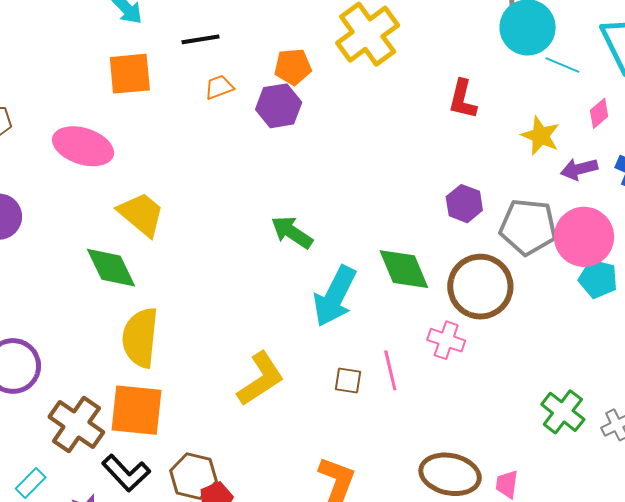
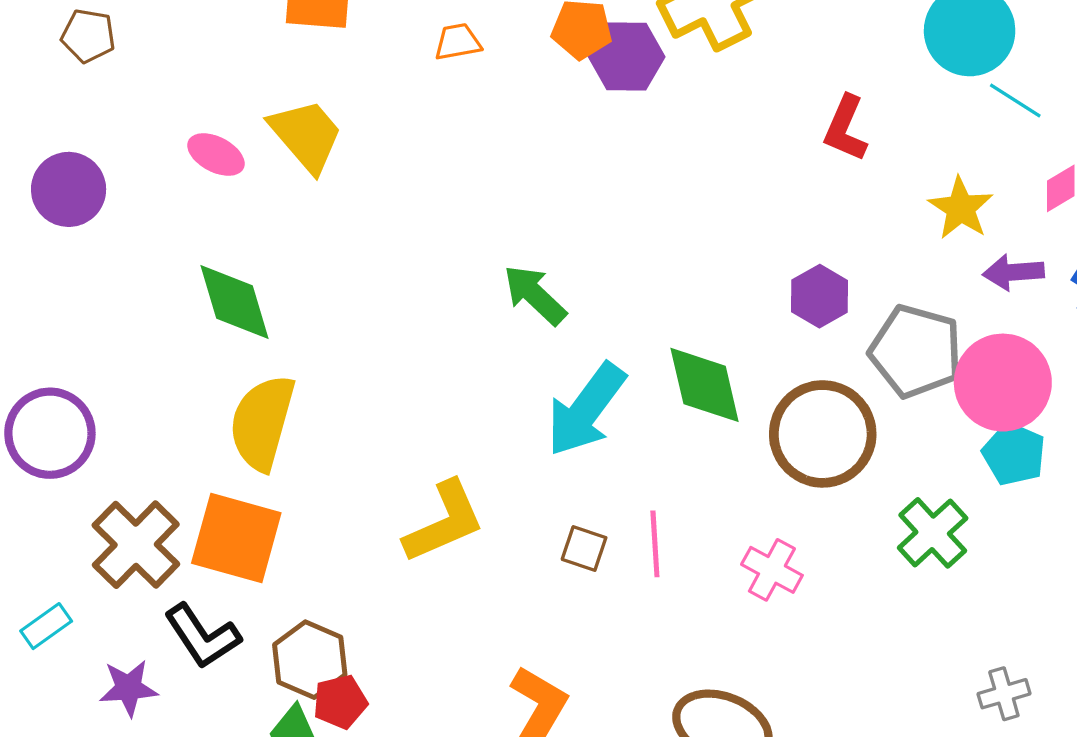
purple hexagon: (279, 106) -> (627, 57), moved
pink ellipse: (83, 146) -> (216, 154), moved, size x0.6
yellow trapezoid: (141, 214) -> (306, 135), moved
pink cross: (446, 340) -> (772, 570), moved
green cross: (563, 412) -> (933, 533), moved

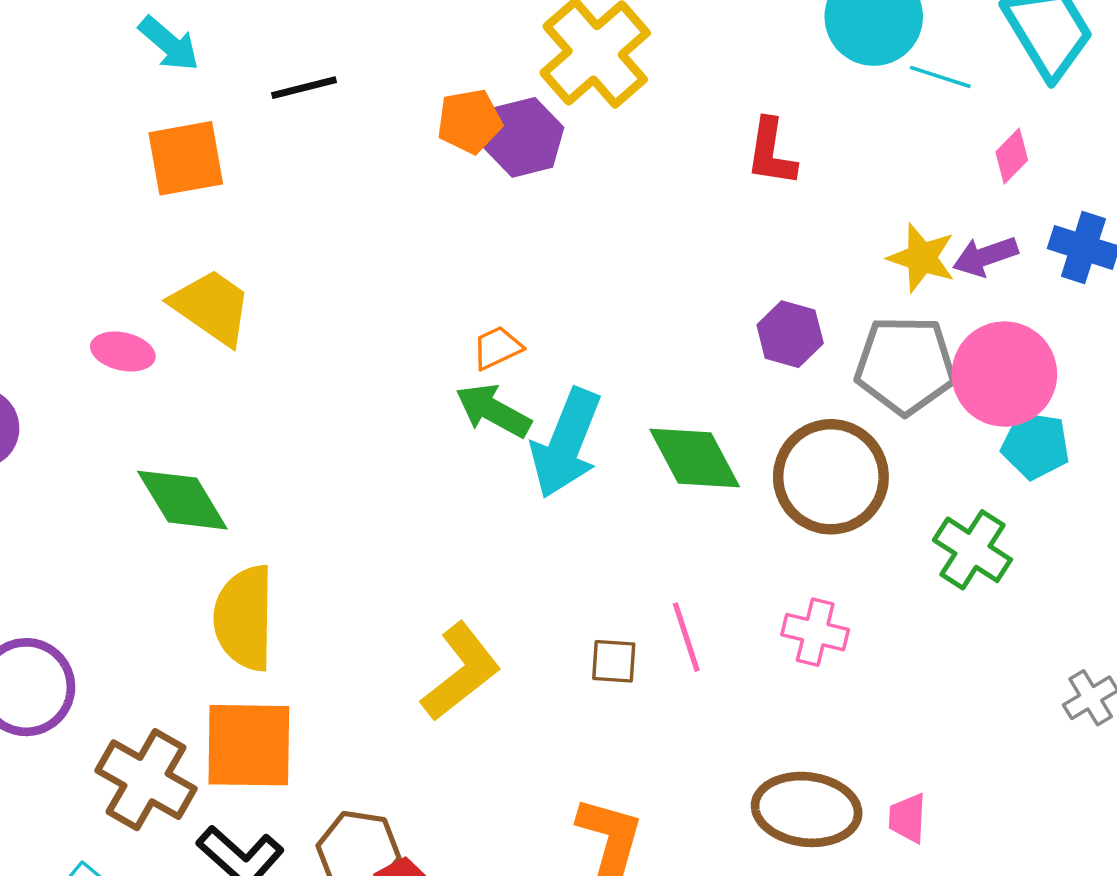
orange trapezoid: (458, 42) -> (497, 348), moved
yellow star: (961, 208) -> (922, 258), moved
cyan arrow: (586, 410) -> (566, 443), moved

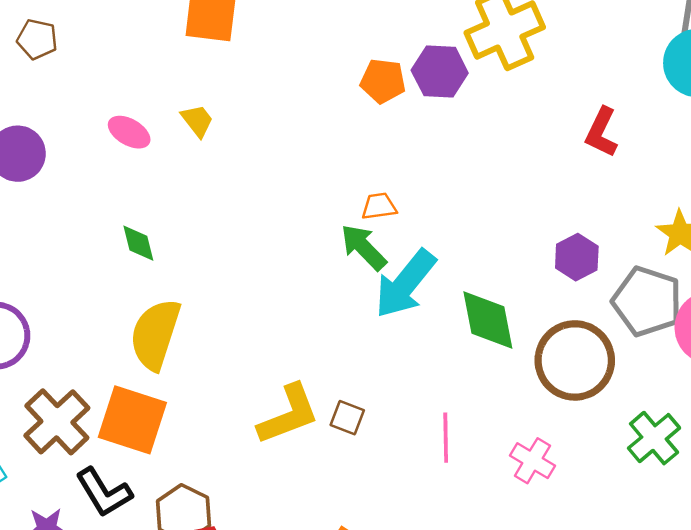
orange pentagon: (469, 121) -> (383, 81), moved
yellow trapezoid: (212, 307) -> (197, 121), size x0.6
green diamond: (182, 500) -> (138, 243), size x0.6
brown square: (614, 661) -> (347, 418), moved

